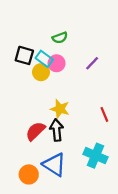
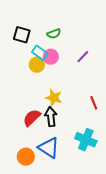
black square: (24, 55) -> (22, 35), moved

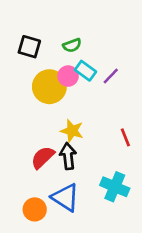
cyan rectangle: (40, 53) -> (85, 71), moved
yellow circle: (37, 65) -> (49, 87), size x1.6

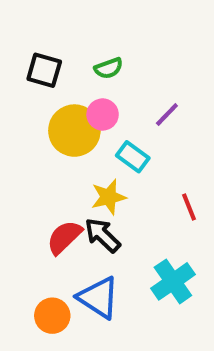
cyan rectangle: (85, 71) -> (133, 157), moved
yellow star: (72, 131) -> (109, 197), turned -30
black arrow: (68, 156) -> (103, 235), turned -40
cyan cross: (115, 187) -> (173, 281), turned 32

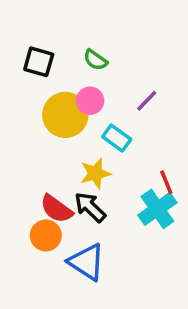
green semicircle: (109, 68) -> (95, 60), turned 55
red semicircle: (64, 237) -> (56, 209), turned -100
cyan cross: (173, 281) -> (157, 209), moved
orange circle: (52, 316) -> (46, 235), moved

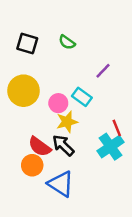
pink circle: (90, 101) -> (58, 103), moved
yellow circle: (65, 115) -> (23, 91), moved

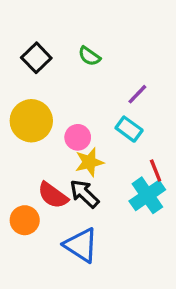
black square: (27, 43) -> (36, 58), turned 30
cyan rectangle: (82, 97) -> (129, 129), moved
orange circle: (32, 165) -> (25, 220), moved

